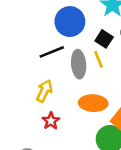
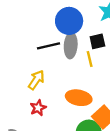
black square: (104, 39) -> (97, 41), turned 35
gray ellipse: (79, 64) -> (71, 45), moved

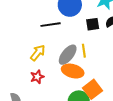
gray ellipse: (71, 45) -> (68, 55), moved, turned 30
yellow line: (90, 59) -> (84, 51), moved

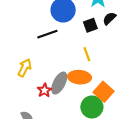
yellow arrow: (38, 53) -> (25, 68), moved
gray ellipse: (68, 55) -> (59, 83), moved

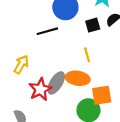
red star: (44, 90) -> (40, 89), size x1.5
orange square: (104, 92) -> (102, 95), turned 36

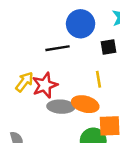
gray ellipse: (56, 83) -> (61, 107), turned 55
red star: (40, 89) -> (45, 85), moved

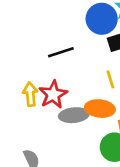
blue circle: (81, 24) -> (102, 19), moved
yellow arrow: (24, 82) -> (30, 94), turned -35

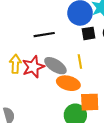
gray ellipse: (74, 115) -> (55, 66), moved, turned 30

